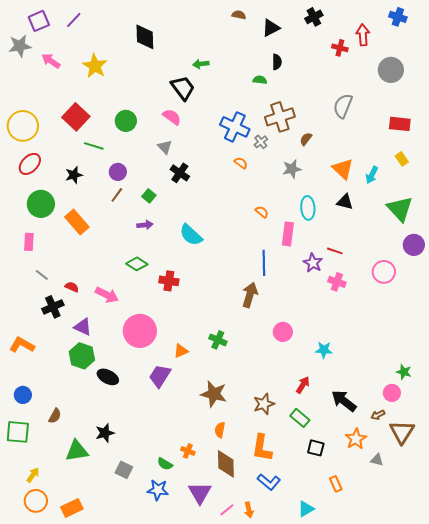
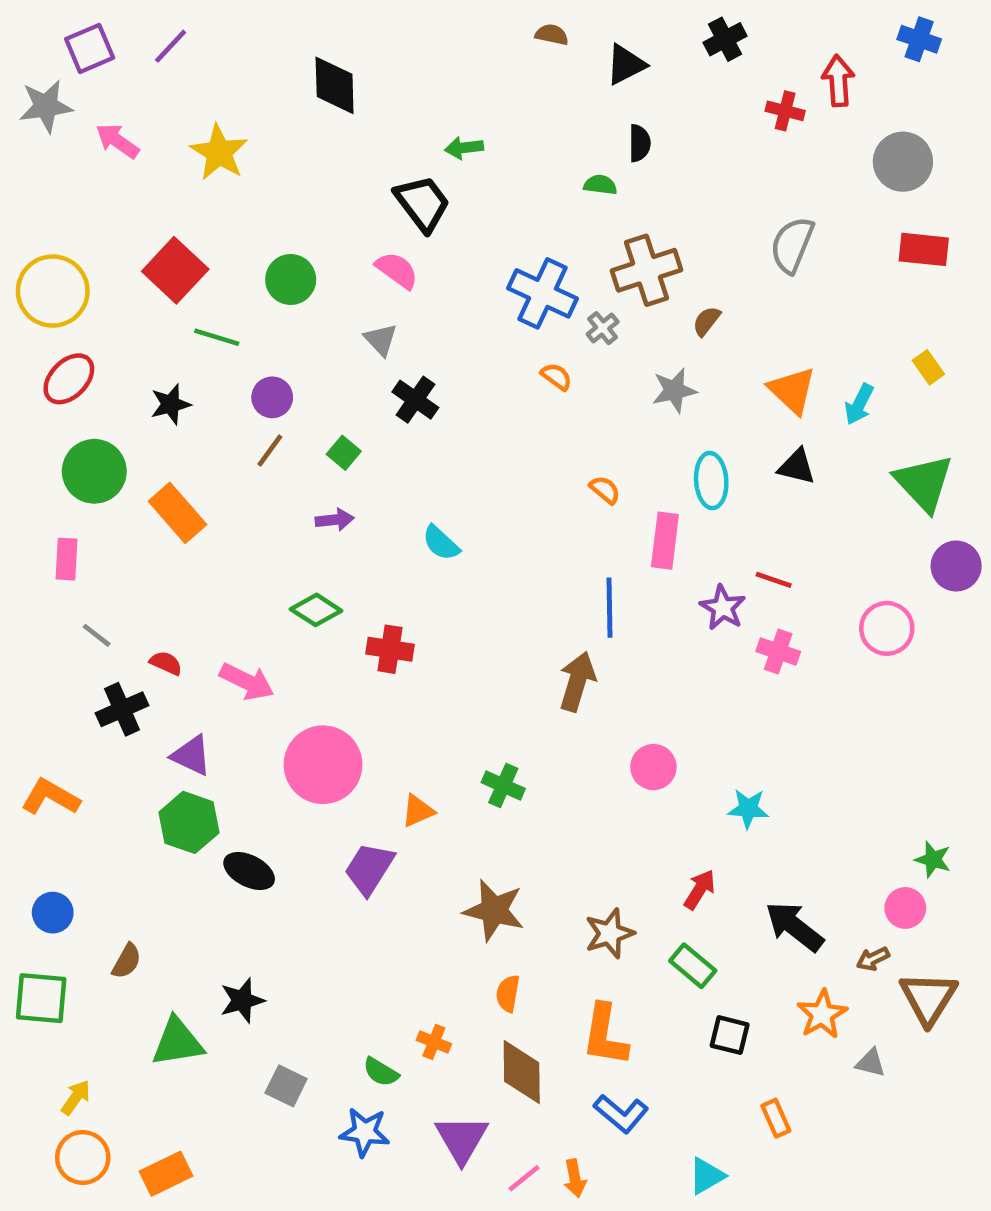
red rectangle: (400, 124) -> (924, 249), moved
cyan semicircle: (191, 235) -> (441, 543), size x0.7

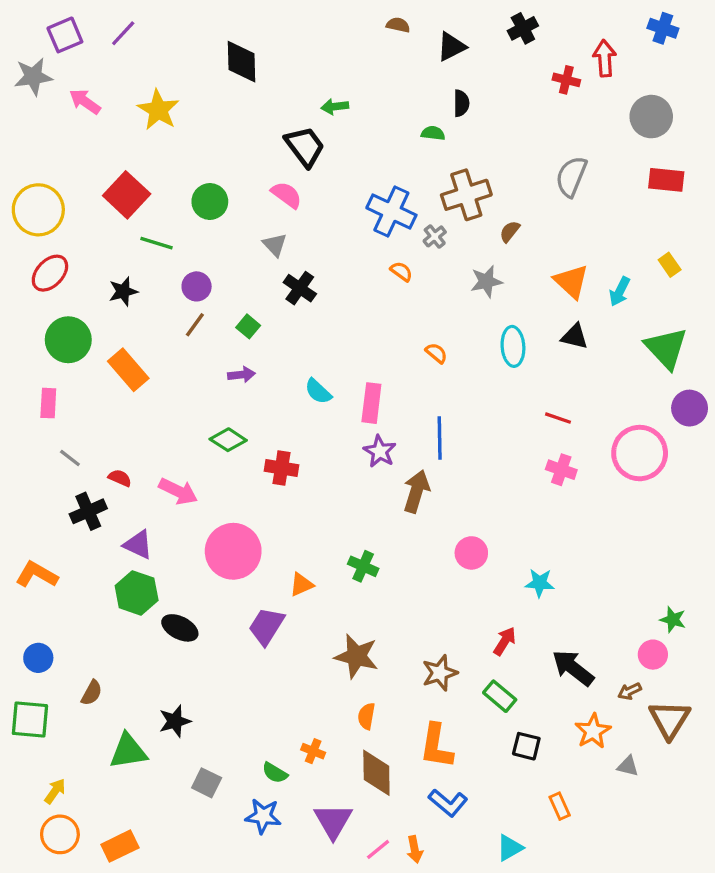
pink rectangle: (665, 541) -> (371, 403), moved
purple star: (723, 608) -> (380, 451), moved
pink circle: (887, 628) -> (640, 453), size x1.4

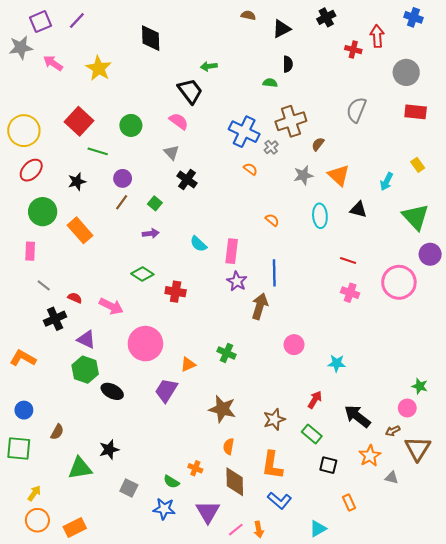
orange triangle: (571, 281) -> (339, 175), moved

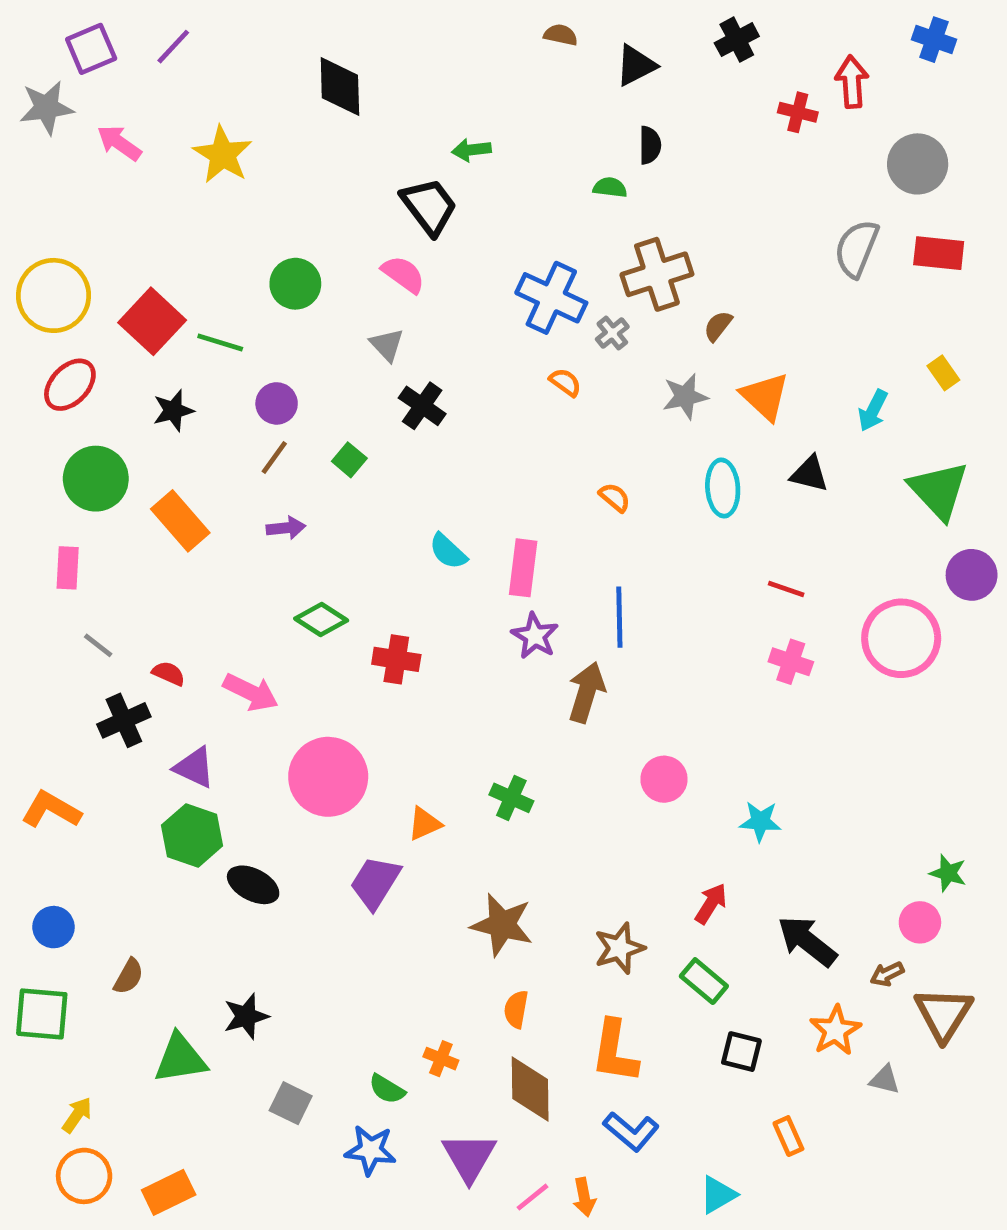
gray semicircle: (356, 110) -> (857, 249), moved
red square: (79, 121) -> (152, 321), moved
purple arrow: (151, 233) -> (286, 528), moved

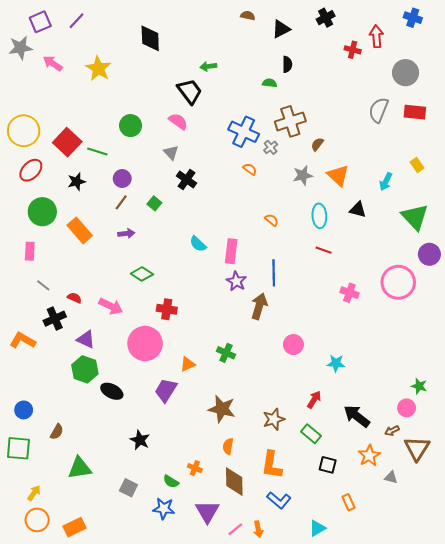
red line: (786, 589) -> (324, 250), moved
red cross: (396, 659) -> (167, 309), moved
orange L-shape: (51, 810) -> (23, 340), moved
black star: (246, 1016) -> (140, 440), moved, turned -30

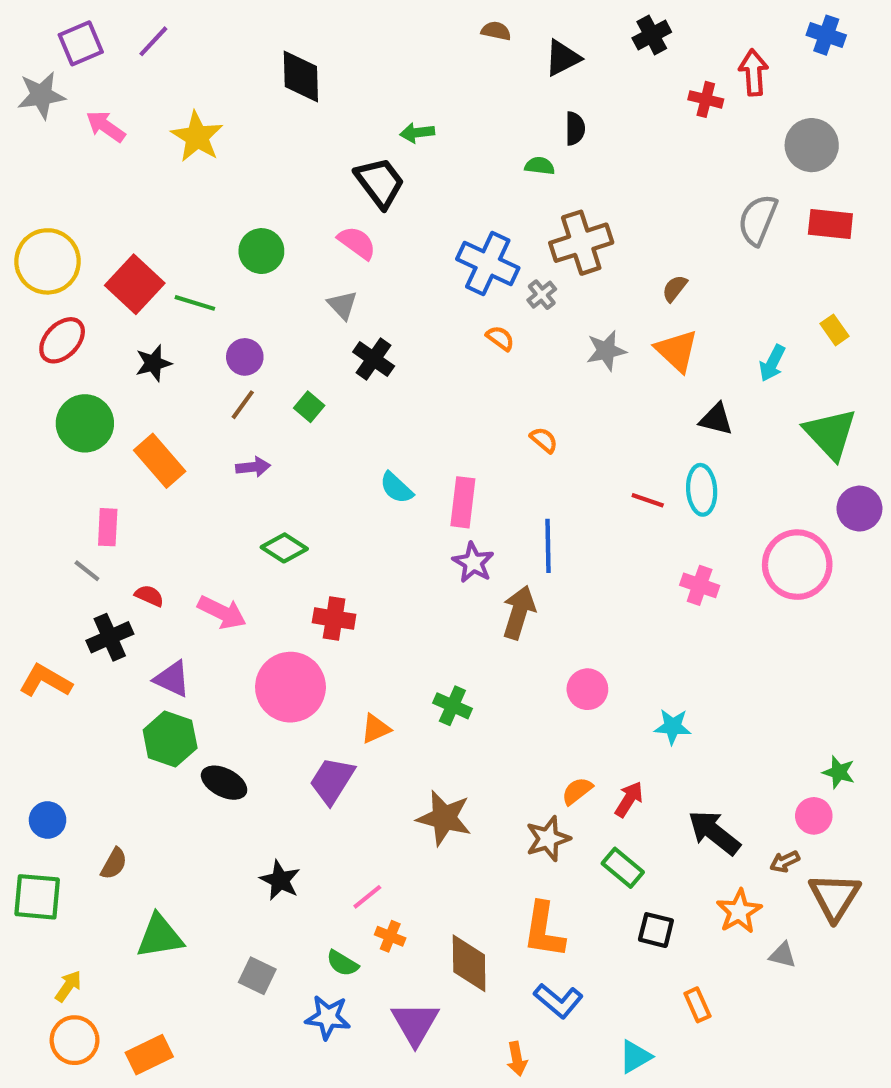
brown semicircle: (317, 144) -> (675, 288), moved
cyan ellipse: (319, 216) -> (702, 490), moved
pink rectangle: (30, 251) -> (108, 527), moved
orange semicircle: (228, 446) -> (577, 791), moved, turned 42
pink line: (235, 529) -> (367, 897), moved

